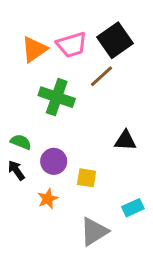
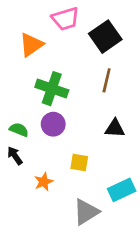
pink trapezoid: (72, 45) -> (66, 19), moved
brown line: (101, 76) -> (107, 80), moved, turned -35
purple circle: (54, 161) -> (53, 124), moved
cyan rectangle: (133, 208) -> (122, 190), size x1.4

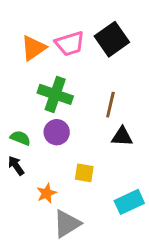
pink trapezoid: (66, 19) -> (70, 44), moved
brown line: (107, 80) -> (110, 105), moved
gray triangle: (86, 212) -> (67, 224), moved

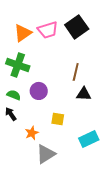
green cross: (55, 94) -> (18, 65), moved

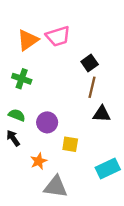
black square: (77, 27) -> (90, 63), moved, size x0.6
green cross: (18, 65) -> (22, 79), size x0.7
purple circle: (39, 91) -> (47, 122), moved
gray triangle: (46, 154) -> (56, 187), turned 40

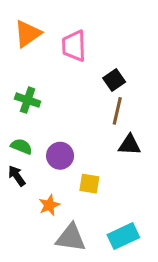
pink trapezoid: (58, 36) -> (74, 46), turned 105
orange triangle: (28, 40) -> (28, 34), moved
cyan rectangle: (108, 168) -> (123, 236), moved

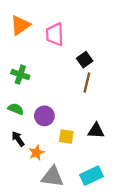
black triangle: (130, 145) -> (96, 131), moved
black arrow: (17, 176) -> (18, 139), moved

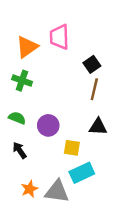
orange triangle: (20, 25) -> (27, 47), moved
black triangle: (96, 131) -> (98, 127), moved
orange star: (36, 153) -> (30, 189), moved
cyan rectangle: (91, 176) -> (82, 173), moved

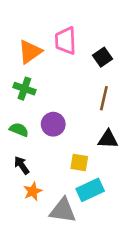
black square: (92, 64) -> (102, 57), moved
purple circle: (48, 125) -> (53, 124), moved
orange star: (30, 189) -> (33, 191), moved

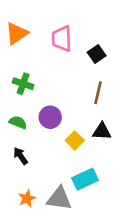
orange triangle: (30, 52) -> (17, 33), moved
yellow square: (79, 163) -> (75, 140), moved, turned 36
orange star: (33, 191) -> (27, 198), moved

